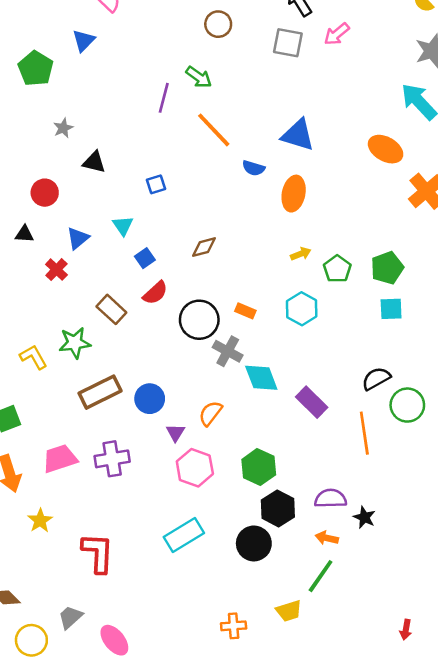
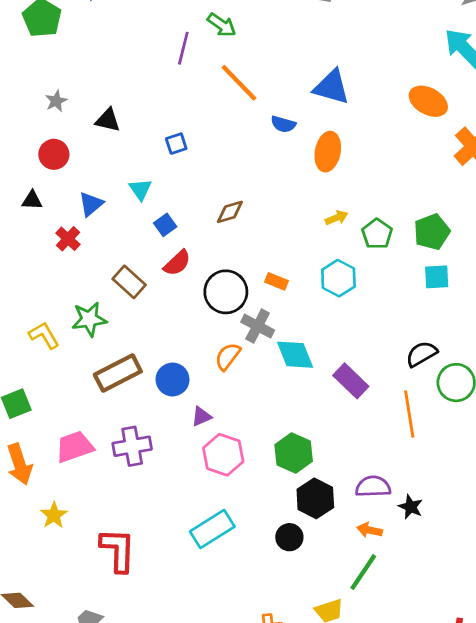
gray star: (63, 128) -> (56, 101), moved
orange semicircle: (210, 413) -> (228, 356), moved
purple triangle: (175, 433) -> (201, 416), turned 36
black circle: (254, 543) -> (289, 537), size x0.7

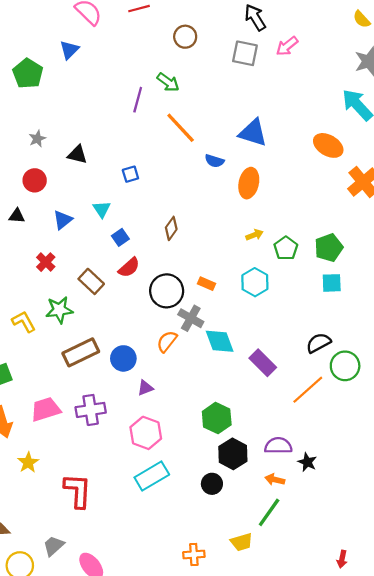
brown diamond: (230, 212) -> (171, 228), turned -40
red cross: (68, 239) -> (46, 262), moved
orange line: (409, 414) -> (308, 390), turned 56
pink hexagon: (223, 455) -> (146, 433), moved

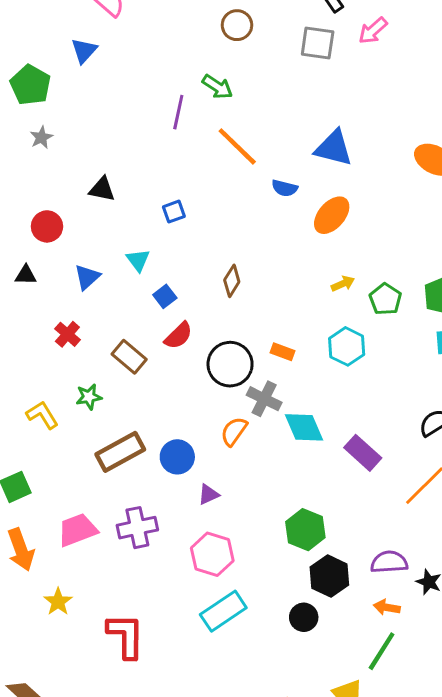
gray star: (37, 139) -> (41, 137), moved
orange ellipse: (249, 183) -> (332, 215), turned 32
green star: (59, 310) -> (89, 397), size x0.7

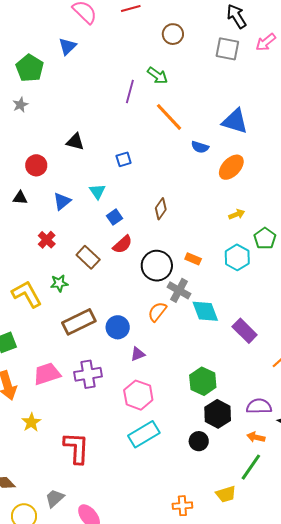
gray star: (41, 137) -> (20, 105), moved
green pentagon: (385, 299) -> (265, 238), moved
yellow L-shape: (42, 415) -> (27, 294), size x1.4

